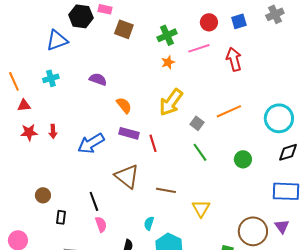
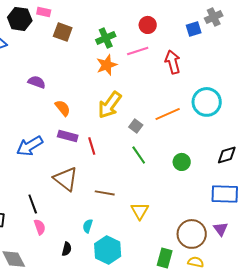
blue square: (239, 21) -> (194, 29), moved
orange star: (168, 62) -> (107, 65), size x1.5
cyan circle: (279, 118) -> (207, 102), moved

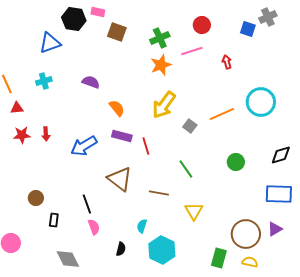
blue square: (194, 29) -> (248, 29), turned 35
red arrow: (173, 62) -> (227, 62), size x0.6
green line: (139, 155) -> (186, 169), moved
purple triangle: (221, 229) -> (275, 229), turned 35

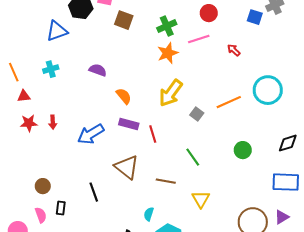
red arrow: (227, 62) -> (234, 50), turned -32
pink semicircle: (94, 227) -> (41, 215), moved

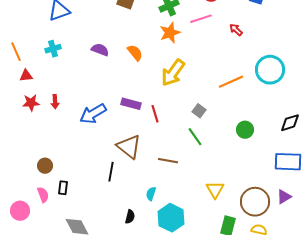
orange semicircle: (124, 96) -> (135, 53), moved
gray square: (197, 114) -> (199, 111), moved
black line: (94, 192) -> (111, 172), moved, turned 30
yellow triangle: (201, 199) -> (215, 190), moved

